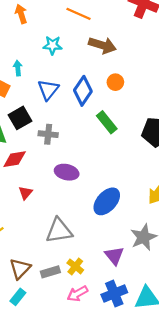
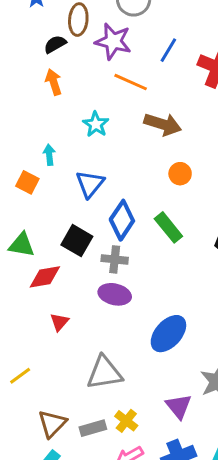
cyan star: (53, 45) -> (96, 124), turned 30
blue diamond: (83, 91) -> (122, 220), moved
black square: (20, 118) -> (77, 241), moved, turned -30
gray cross: (48, 134) -> (115, 259), moved

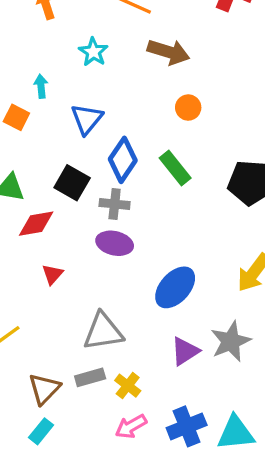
purple triangle: (179, 406) -> (185, 351), moved, turned 36
gray rectangle: (93, 428) -> (90, 377), moved

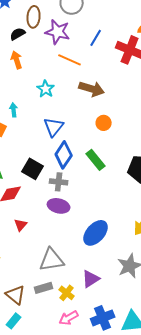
blue triangle: (87, 119) -> (54, 127), moved
purple triangle: (185, 351) -> (91, 279), moved
brown triangle: (44, 389) -> (16, 295), turned -35

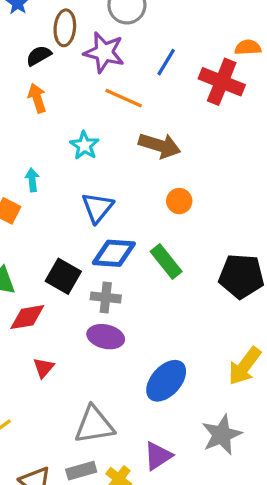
blue diamond: (64, 155) -> (114, 253), turned 60

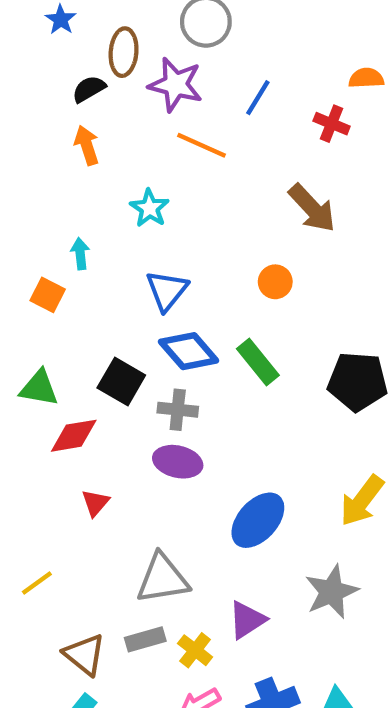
red cross: (222, 82) -> (332, 124), size x0.6
brown arrow: (160, 145) -> (312, 208), moved, turned 30
blue diamond: (114, 253) -> (189, 351), turned 45

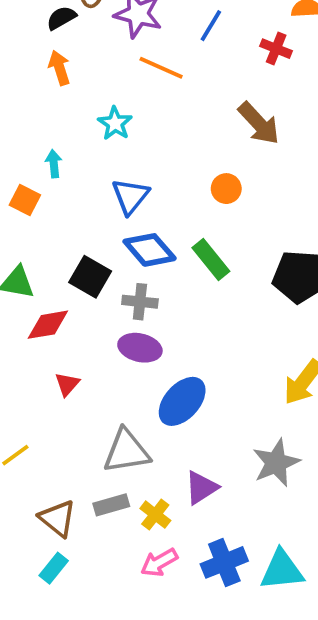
blue ellipse: (258, 520) -> (182, 401), moved

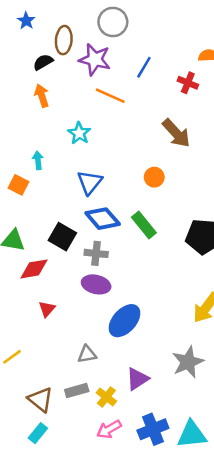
gray triangle: (127, 451) -> (87, 354), size x0.6

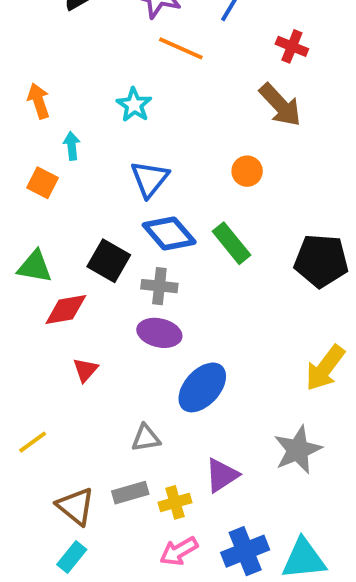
red cross: (188, 83) -> (292, 46), moved
orange arrow: (42, 96) -> (39, 101), moved
yellow cross: (106, 397) -> (175, 502), turned 36

